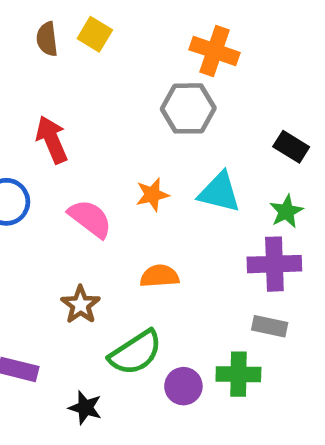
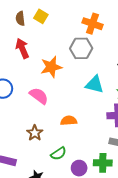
red arrow: (52, 140) -> (22, 48), moved
orange star: (152, 195) -> (51, 67), moved, size x1.5
green semicircle: (136, 353) -> (58, 154), size x0.7

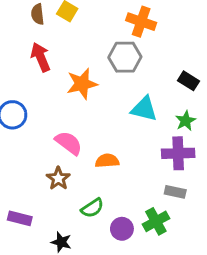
pink semicircle: (39, 96) -> (69, 143), moved
green cross: (103, 163) -> (156, 221), turned -30

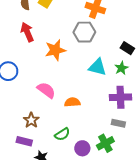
green star: (186, 121) -> (121, 68), moved
brown star: (58, 178) -> (31, 120), moved
purple rectangle: (20, 218) -> (24, 141), moved

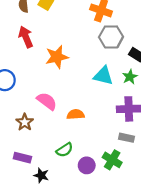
gray hexagon: (84, 32) -> (111, 37), moved
brown star: (31, 120) -> (25, 122), moved
green cross: (105, 143) -> (112, 160), turned -30

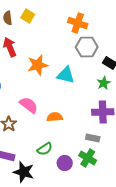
cyan triangle: (103, 76) -> (66, 75), moved
gray rectangle: (127, 138) -> (93, 138), moved
black star: (41, 175) -> (24, 172), size x1.5

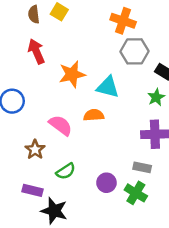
orange semicircle: (55, 117) -> (94, 115), moved
green semicircle: (45, 149) -> (66, 171), moved
purple circle: (65, 163) -> (106, 183), moved

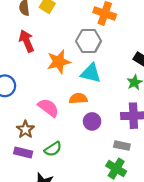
gray hexagon: (135, 51) -> (89, 41), moved
purple circle: (106, 183) -> (92, 121), moved
purple rectangle: (32, 190) -> (23, 152), moved

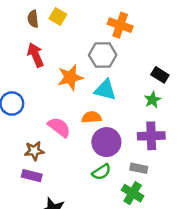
purple circle: (92, 121) -> (106, 142), size x1.5
brown star: (25, 129) -> (34, 151), turned 30
green semicircle: (53, 149) -> (101, 172), moved

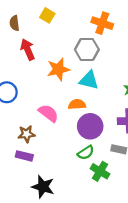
brown semicircle: (33, 19) -> (14, 23), moved
green cross: (133, 193) -> (100, 171), moved

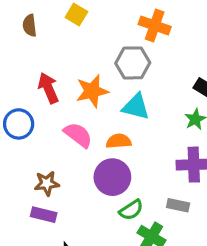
red arrow: (28, 49) -> (48, 88), moved
pink semicircle: (48, 113) -> (78, 135), moved
purple circle: (90, 126) -> (112, 177), moved

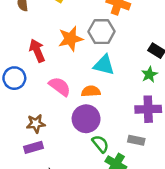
orange star: (92, 91) -> (71, 39), moved
green semicircle: (131, 210) -> (100, 144), turned -96
purple rectangle: (44, 215) -> (33, 147), turned -30

